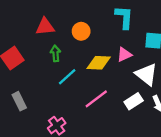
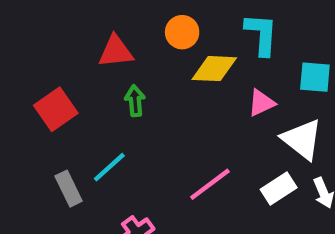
orange circle: (81, 31) -> (182, 32), moved
yellow diamond: (99, 63) -> (214, 69), moved
cyan line: (67, 77) -> (109, 167), moved

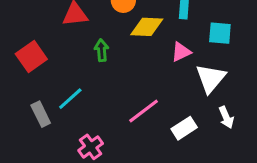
green arrow: (135, 101) -> (102, 50), moved
white triangle: (302, 139) -> (211, 78), turned 32
white rectangle: (279, 189) -> (184, 128), moved

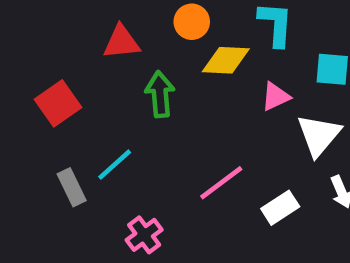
green arrow: (102, 50) -> (160, 94), size x1.4

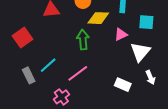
green arrow: (160, 94) -> (83, 40), moved
pink line: (221, 183) -> (78, 73), moved
white rectangle: (280, 208) -> (123, 85), turned 56

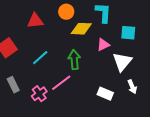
green arrow: (83, 40) -> (74, 60), moved
cyan line: (48, 65) -> (40, 58), moved
pink cross: (61, 97) -> (39, 94), moved

